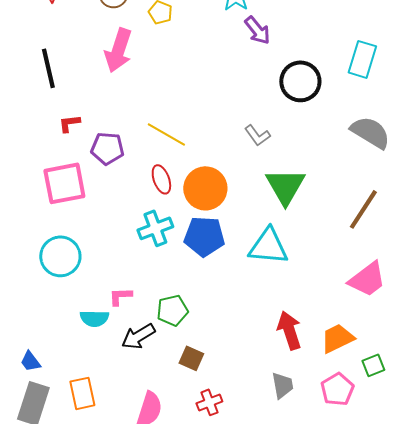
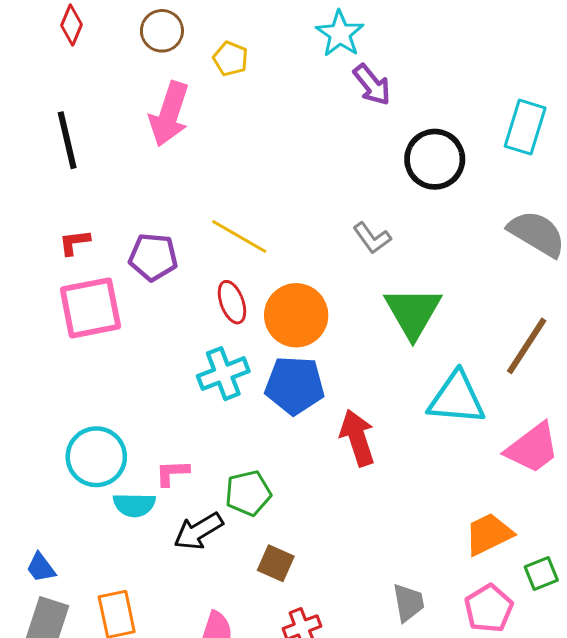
red L-shape: (69, 123) -> (74, 242), moved
cyan triangle: (268, 246) -> (457, 398), moved
cyan circle: (60, 256) -> (96, 457), moved
red arrow: (289, 330) -> (357, 438), moved

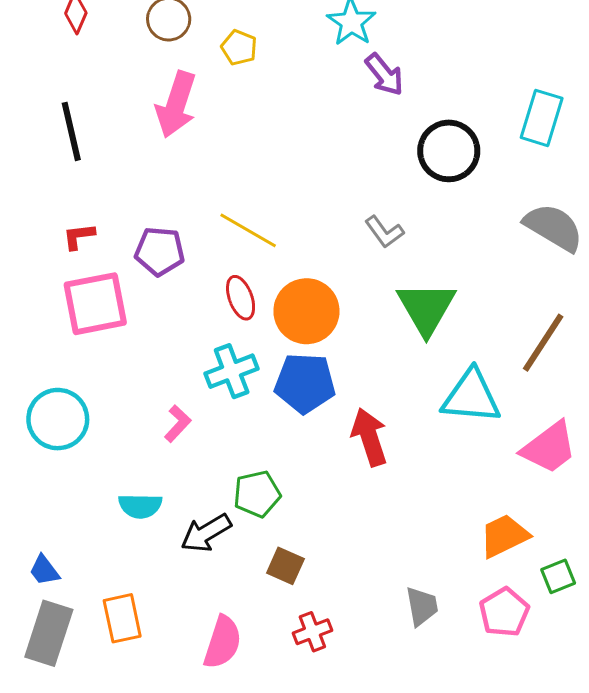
cyan circle: (96, 457) -> (58, 419), moved
pink L-shape: (172, 473) -> (178, 424), moved, turned 135

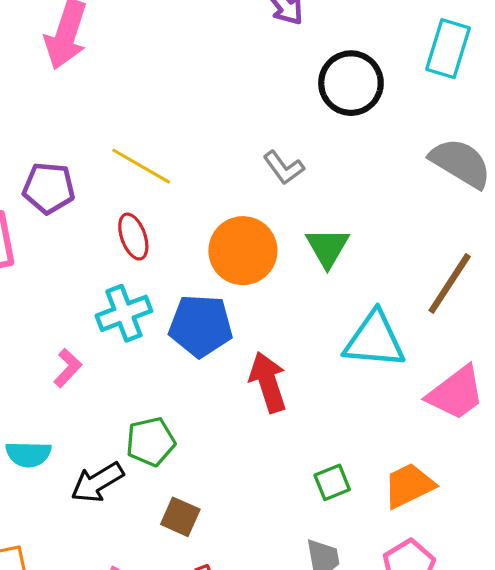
green triangle: (426, 308) -> (327, 247), size x0.7
orange circle: (306, 311) -> (243, 251), moved
green square: (558, 576) -> (332, 482), moved

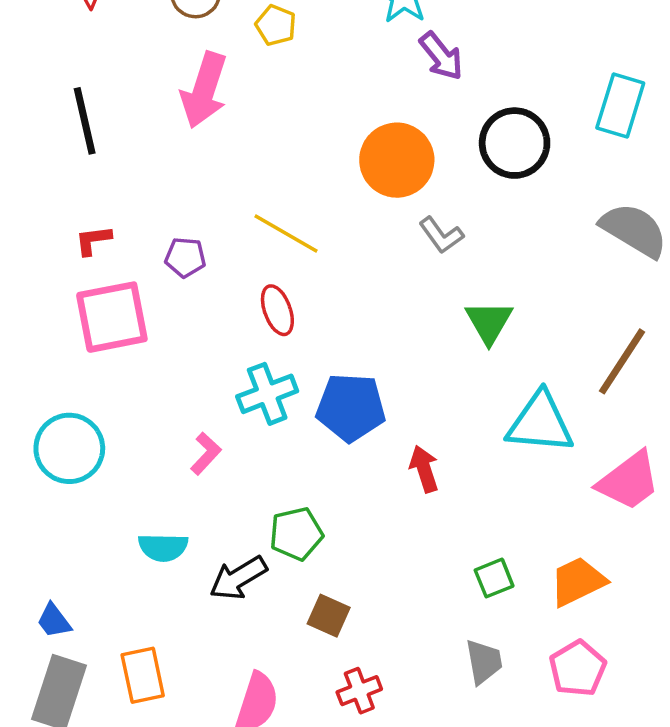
purple pentagon: (49, 188) -> (185, 257), size x0.7
orange circle: (243, 251) -> (397, 160), moved
red arrow: (268, 382) -> (424, 469), size x0.7

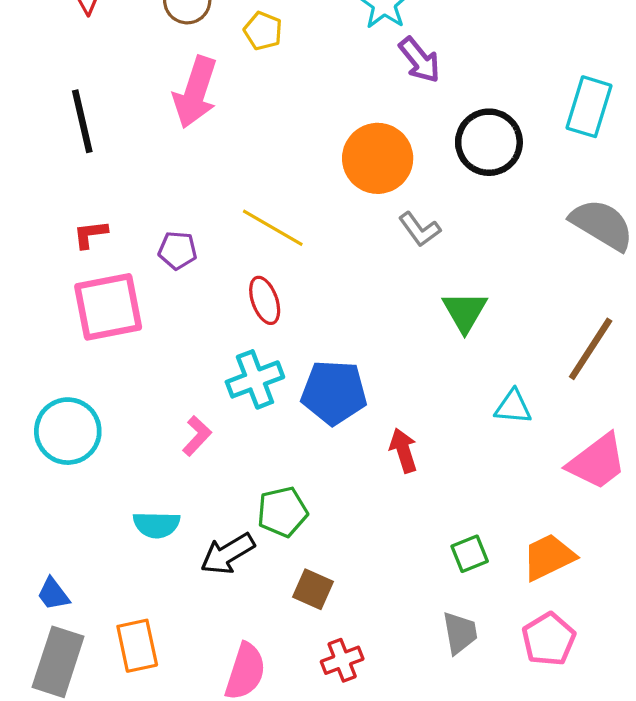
cyan triangle: (540, 423) -> (513, 407), size x0.6

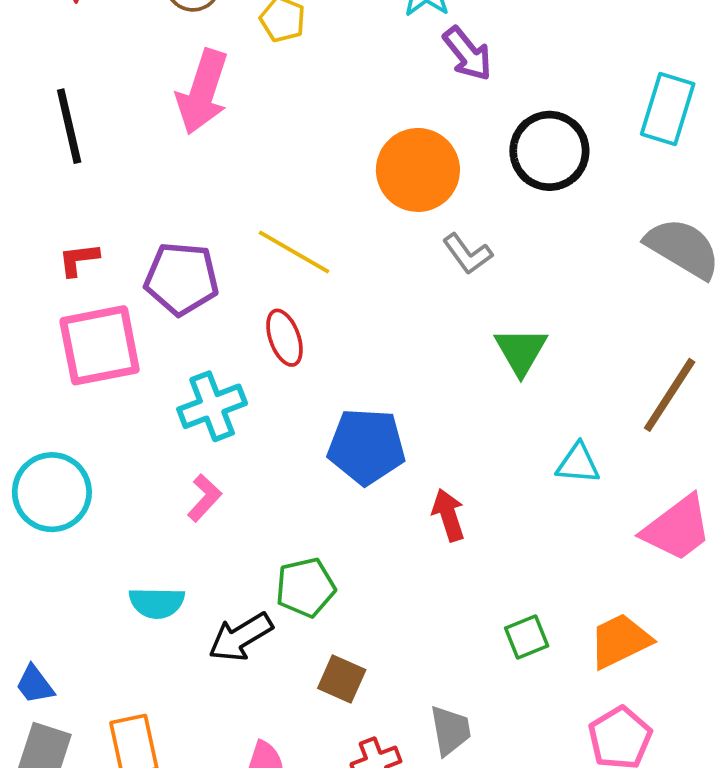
purple pentagon: (178, 250) -> (182, 279), size x1.6
cyan cross: (255, 379) -> (212, 406), moved
gray trapezoid: (460, 633) -> (450, 730), moved

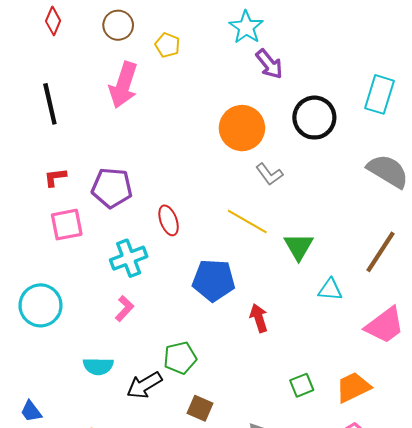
yellow line: (294, 252) -> (247, 221), moved
pink square: (100, 345) -> (67, 225), size x0.7
green triangle: (521, 351) -> (299, 247), moved

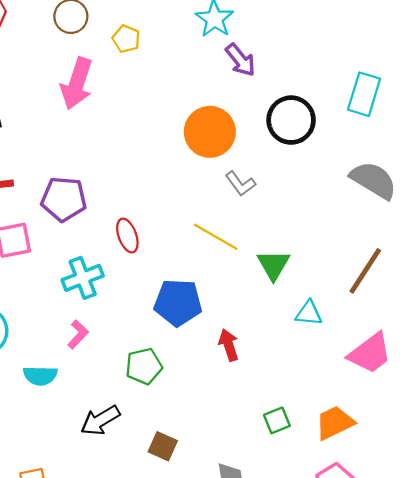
green pentagon: (180, 358) -> (144, 366), moved
cyan semicircle: (98, 366) -> (40, 376), moved

